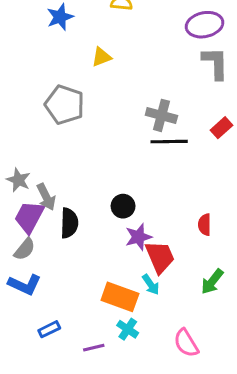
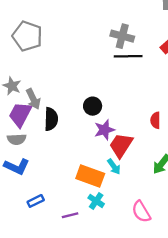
gray pentagon: (65, 105) -> (27, 36), moved
gray semicircle: (25, 249) -> (17, 139), turned 48
red trapezoid: (160, 257) -> (121, 145), turned -124

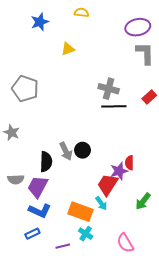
gray arrow: (33, 99) -> (66, 151), moved
purple trapezoid: (20, 114) -> (38, 187), moved
red semicircle: (155, 120) -> (129, 163), moved
purple star: (104, 130) -> (119, 171), moved
blue L-shape: (17, 167) -> (40, 211), moved

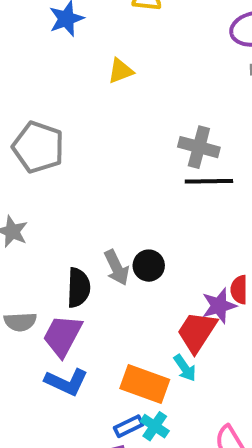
blue rectangle: (32, 234) -> (129, 426), moved

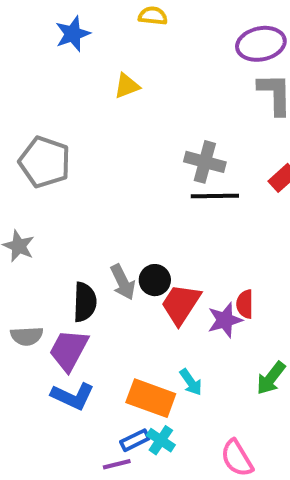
red trapezoid: (197, 332) -> (181, 304), moved

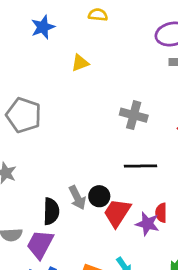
black line: (215, 196) -> (141, 166), moved
purple star: (225, 320) -> (147, 224), turned 30

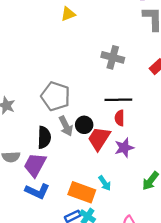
gray pentagon: (24, 115) -> (56, 96), moved
red semicircle: (161, 213) -> (120, 118), moved
purple star: (147, 224) -> (124, 148), turned -30

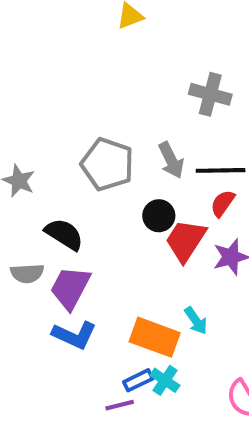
red semicircle: (120, 118) -> (223, 203), turned 35
gray arrow: (66, 126) -> (171, 160), moved
black semicircle: (44, 137) -> (64, 234), moved, turned -60

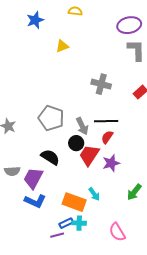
gray arrow: (171, 160) -> (82, 126), moved
black semicircle: (64, 234) -> (50, 157), moved
cyan cross: (165, 380) -> (79, 223), turned -32

